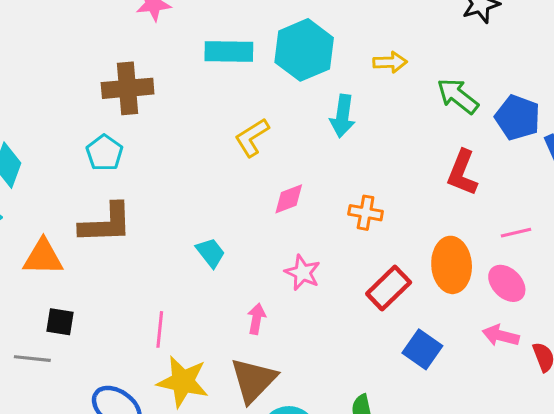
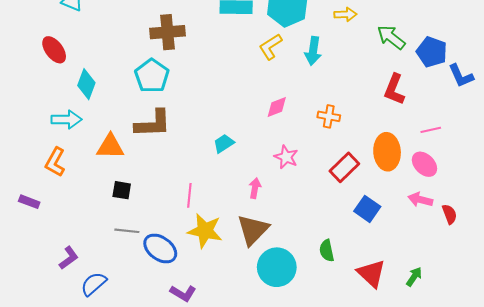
yellow L-shape: (252, 137) -> (271, 47), moved
cyan pentagon: (104, 153) -> (152, 76), size x1.4
cyan trapezoid: (210, 253) -> (224, 143), turned -85
gray line: (32, 359) -> (127, 231), moved

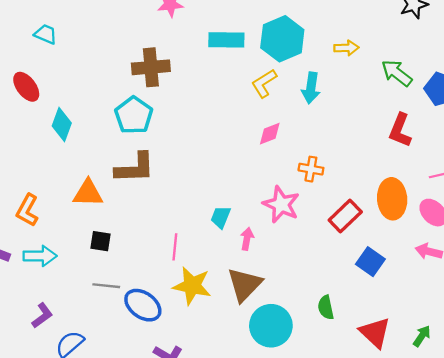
pink diamond: (277, 107) -> (270, 134), moved
orange cross: (329, 116) -> (311, 169), moved
cyan arrow: (67, 119) -> (40, 256), moved
cyan trapezoid: (224, 143) -> (221, 217), moved, turned -35
pink star: (286, 157) -> (281, 205), size x1.4

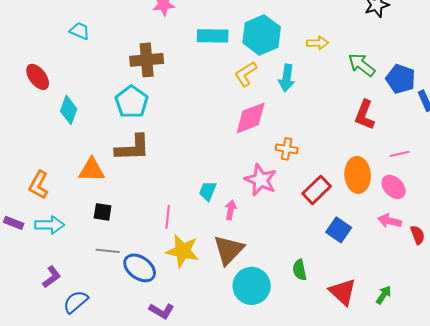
cyan trapezoid: (46, 34) -> (80, 31), moved
pink diamond: (270, 134) -> (251, 118), size x1.6

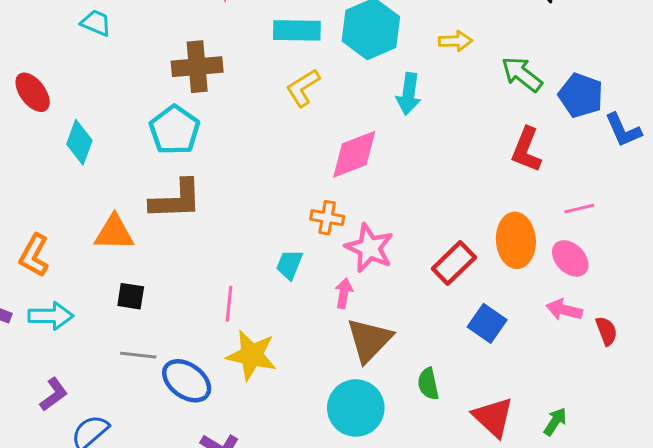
yellow L-shape: (246, 74) -> (303, 88), moved
orange cross: (287, 149) -> (327, 218), moved
pink arrow: (231, 210) -> (344, 293), moved
brown triangle: (229, 250) -> (369, 340), moved

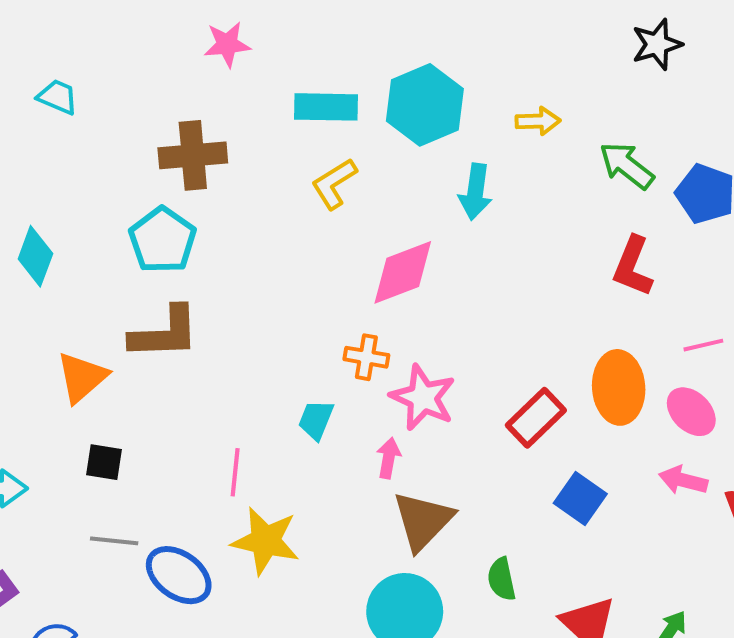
orange triangle: (114, 233) -> (82, 377), turned -42

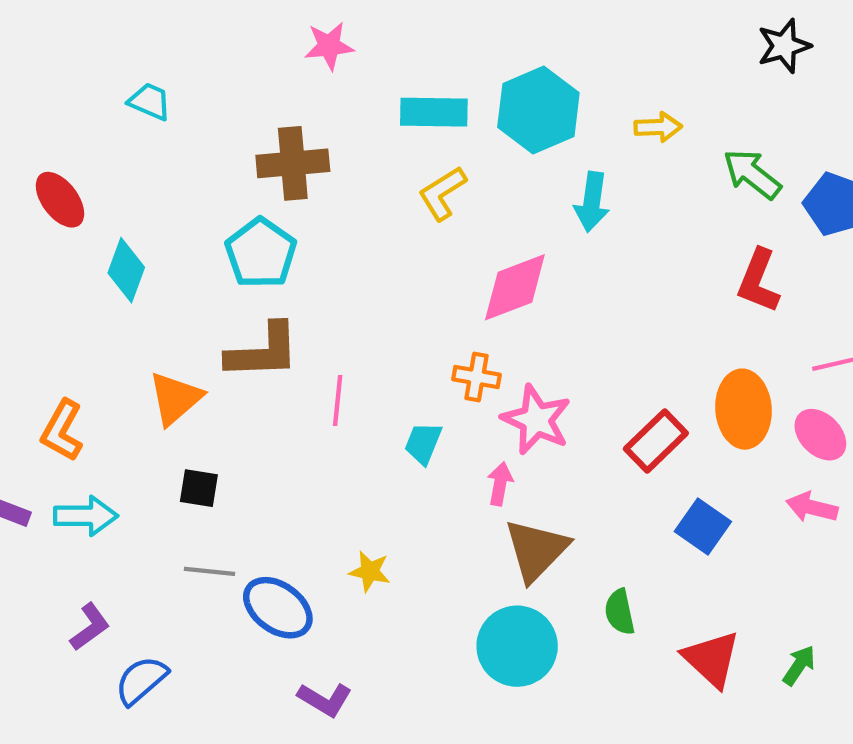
pink line: (235, 472) -> (338, 400), moved
yellow star: (265, 541) -> (370, 571), size x0.6

